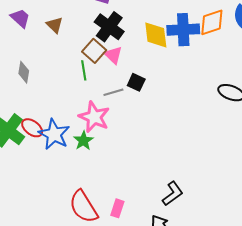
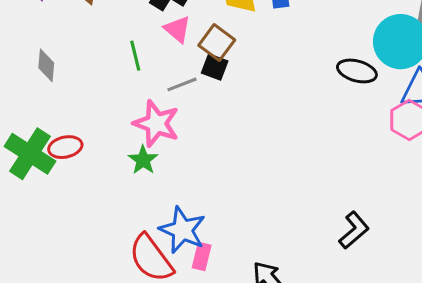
brown square: (94, 51) -> (217, 43), moved
red ellipse: (32, 128) -> (65, 147), turned -45
blue star: (54, 134) -> (182, 230), moved
black L-shape: (173, 194) -> (354, 230), moved

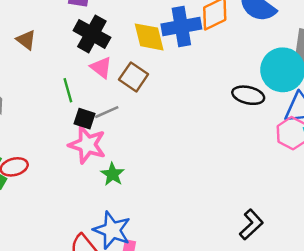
black square: (215, 67) -> (84, 119), moved
green star: (143, 160) -> (113, 174), moved

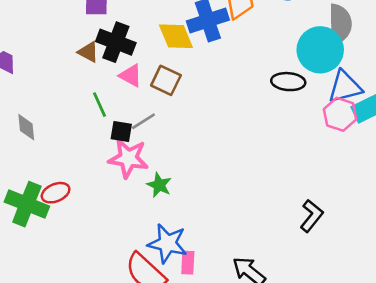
brown triangle: (26, 40) -> (88, 52), moved

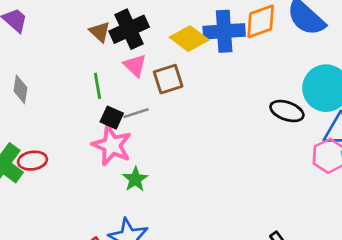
yellow diamond: (176, 36) -> (189, 39), turned -45
black cross: (116, 42) -> (129, 29), turned 30
brown square: (166, 80) -> (168, 79), turned 32

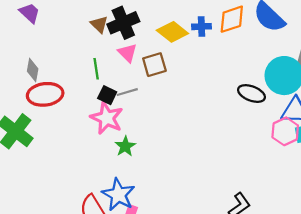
blue cross: (224, 31) -> (201, 27), size x0.6
red ellipse: (32, 161) -> (45, 94), moved, size x1.5

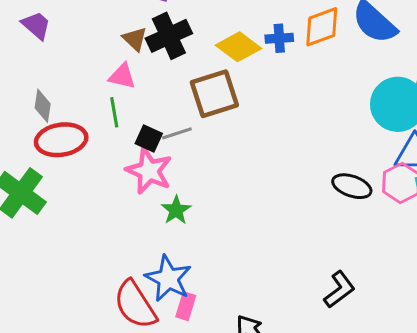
pink triangle: (127, 53) -> (122, 76), moved, turned -30
brown square: (154, 65) -> (214, 94), size x1.4
green line: (96, 69) -> (114, 112), moved
black ellipse: (251, 94) -> (352, 186), moved

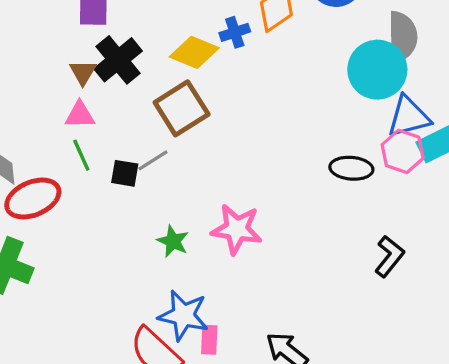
brown triangle: (135, 39) -> (83, 72), turned 32
pink star: (149, 171) -> (237, 229), moved
black L-shape: (339, 289) -> (389, 256), moved

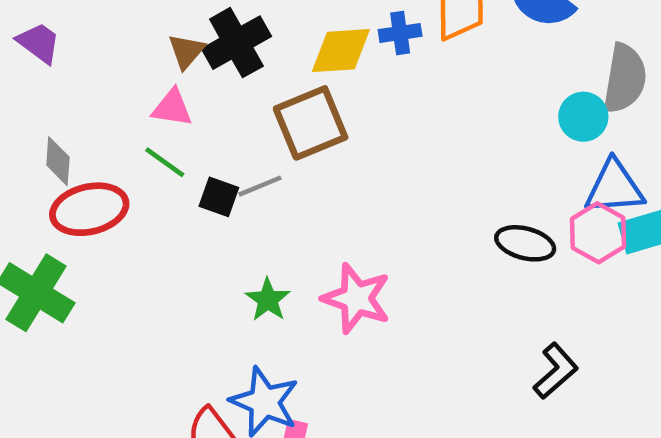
yellow diamond: (194, 52) -> (341, 51), turned -36
cyan circle: (377, 70) -> (583, 117), size x0.6
green line: (81, 155) -> (165, 162), turned -40

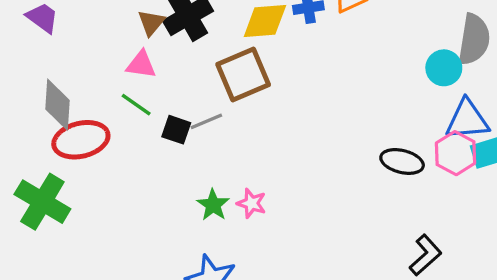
gray diamond: (58, 161) -> (58, 105), size x1.4
pink star: (356, 298) -> (252, 203), moved, size x0.6

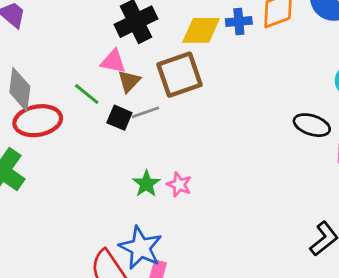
brown triangle: (151, 23) -> (129, 81), moved
pink triangle: (141, 64) -> (113, 62), moved
black ellipse: (402, 161) -> (312, 125), moved

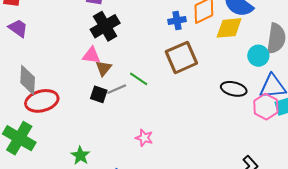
yellow diamond: (201, 30) -> (229, 28), moved
brown square: (179, 75) -> (181, 57), moved
green line: (87, 94) -> (139, 79), moved
green star: (146, 184) -> (80, 156), moved

